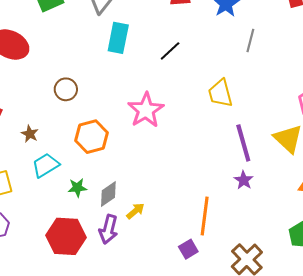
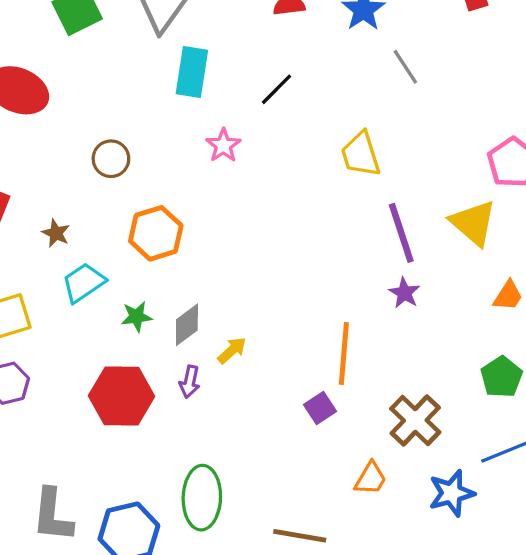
gray line: (250, 40) -> (405, 67), turned -45
pink star: (146, 110) -> (223, 145), moved, size x0.6
purple arrow: (108, 229) -> (190, 382), size x0.7

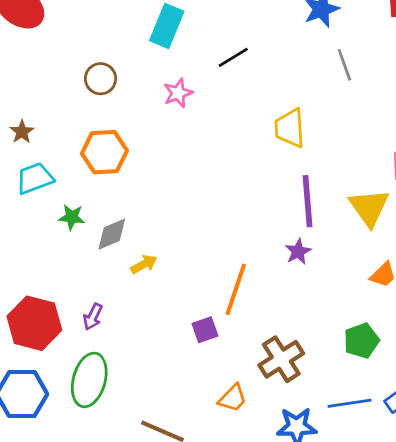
brown circle: (111, 159) -> (101, 79), moved
purple arrow: (190, 382) -> (93, 317), moved
red hexagon: (122, 396) -> (34, 323), moved

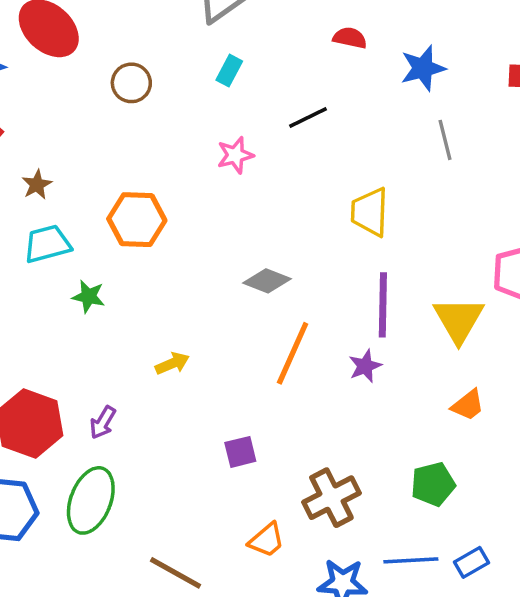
cyan rectangle: (167, 26) -> (229, 71), size x0.6
brown circle: (101, 79) -> (131, 83), moved
gray diamond: (112, 234) -> (267, 281), moved, turned 39
orange line: (236, 289) -> (293, 353), moved

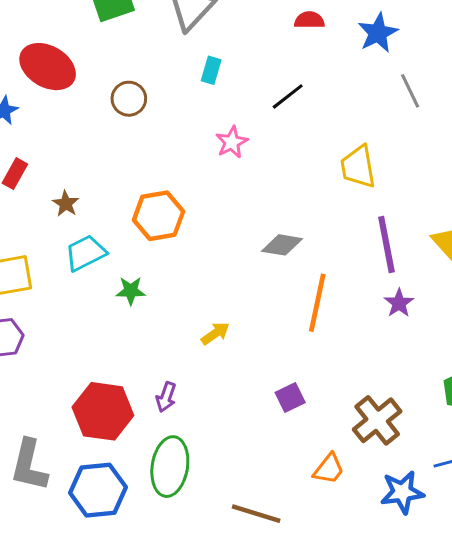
purple star: (365, 366) -> (399, 303), moved

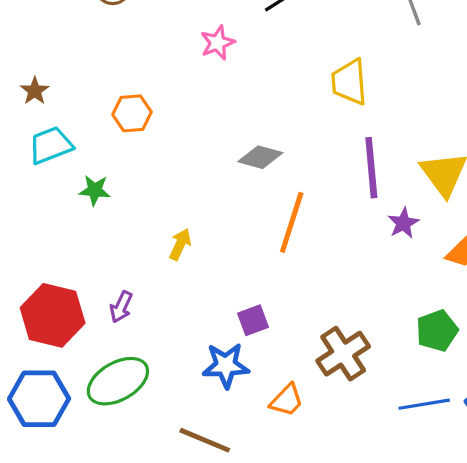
orange hexagon: (158, 216) -> (132, 113), size x0.7
purple star: (399, 303) -> (403, 223), moved
yellow arrow: (215, 333) -> (180, 244), turned -36
green ellipse: (170, 467) -> (118, 381), turned 46
blue star: (402, 492) -> (226, 365), moved

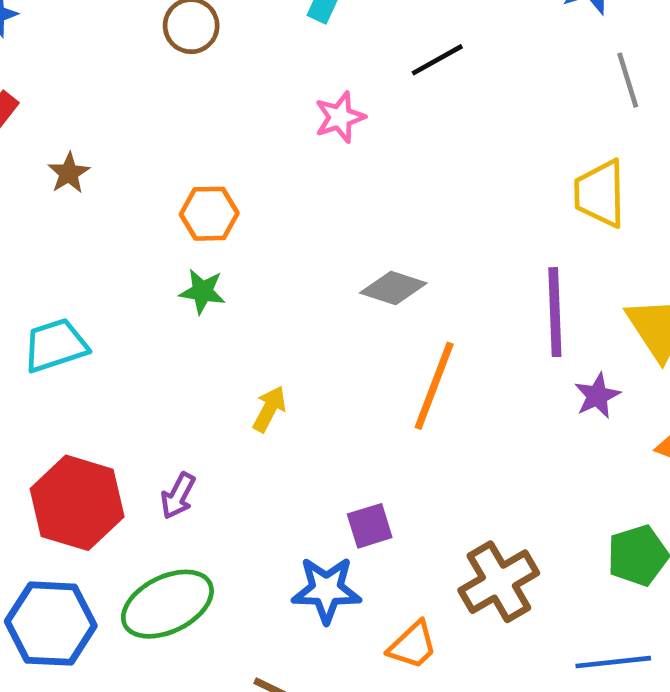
yellow trapezoid: (349, 82) -> (600, 194), moved
cyan trapezoid: (51, 145) -> (55, 345), moved
green star: (95, 190) -> (202, 291), moved

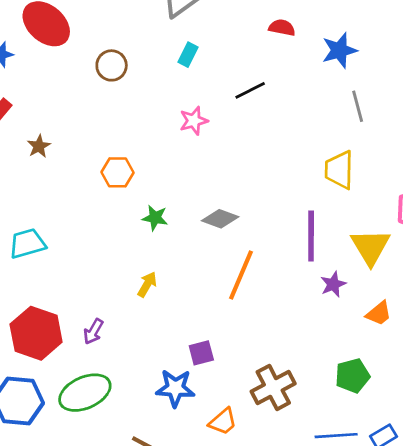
green star: (202, 291) -> (155, 218), moved

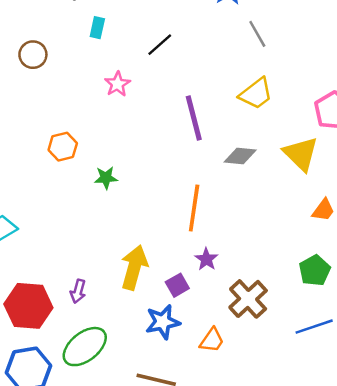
yellow trapezoid: (339, 170) -> (256, 94), turned -114
gray diamond: (220, 219) -> (240, 156), moved
purple line: (311, 236) -> (194, 118), moved
yellow arrow: (147, 284) -> (134, 267), moved, size x1.8
purple star: (333, 284) -> (206, 259), moved

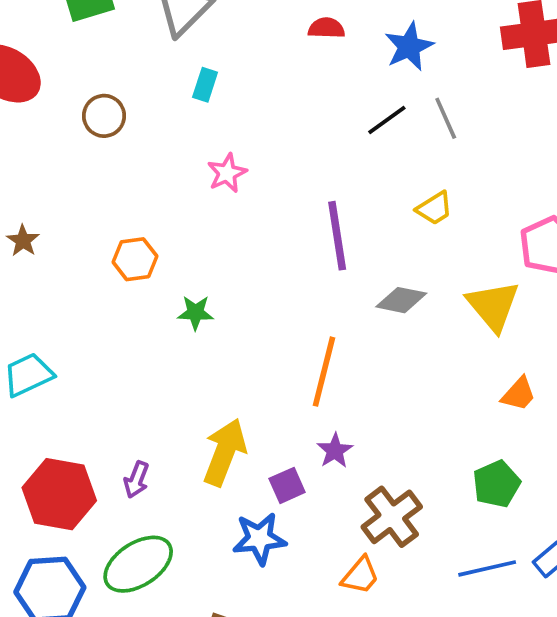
black line: (160, 45) -> (387, 120), moved
yellow trapezoid: (256, 94) -> (434, 208), size x0.7
orange trapezoid: (212, 340) -> (360, 576), moved

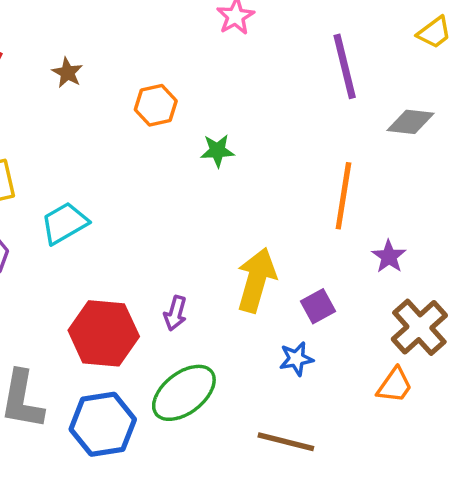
brown star: (23, 241) -> (67, 73), moved
purple star: (335, 451) -> (389, 256), moved
blue star: (259, 539) -> (296, 359), size x0.7

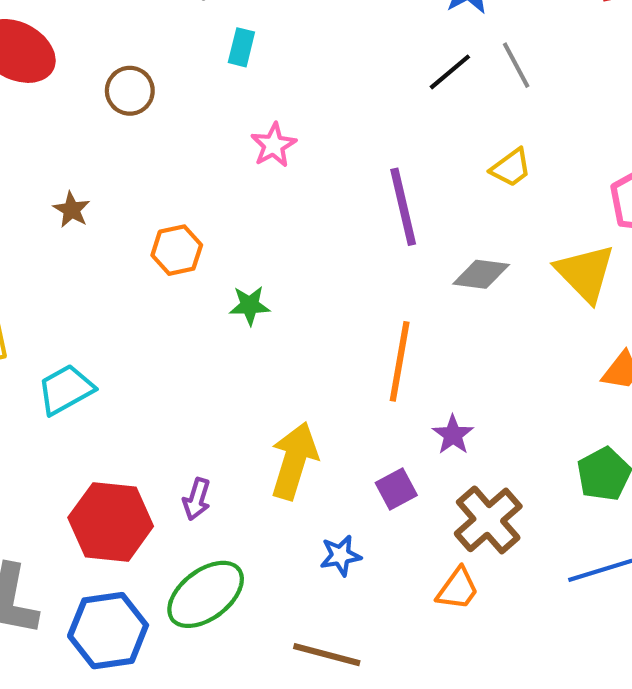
purple square: (318, 306) -> (396, 489), moved

